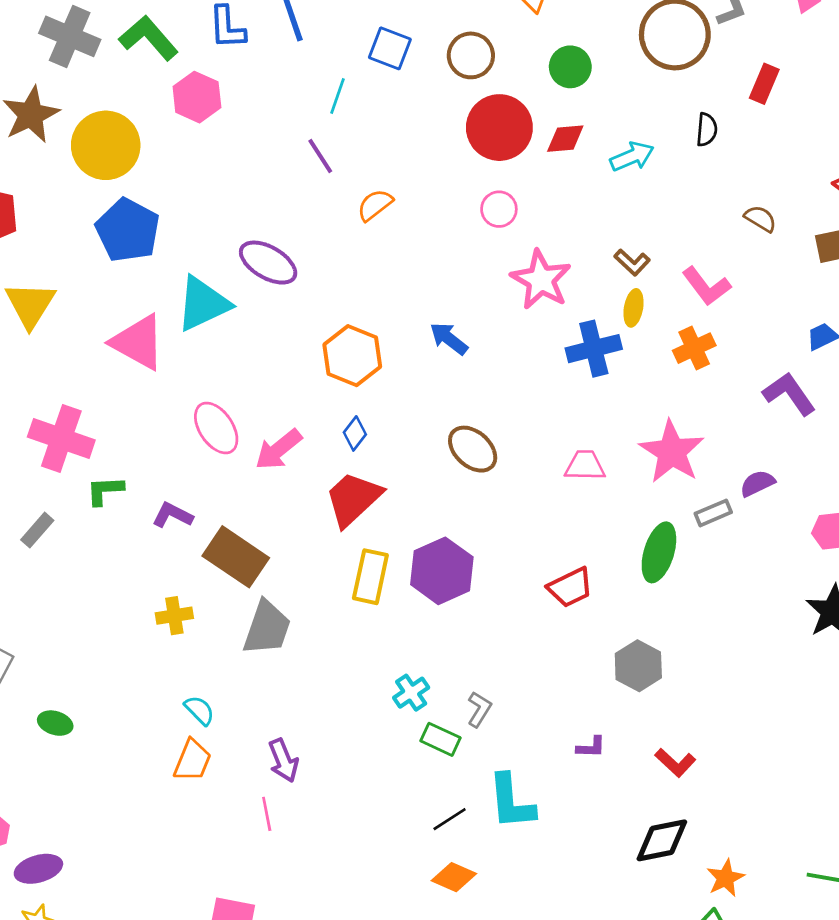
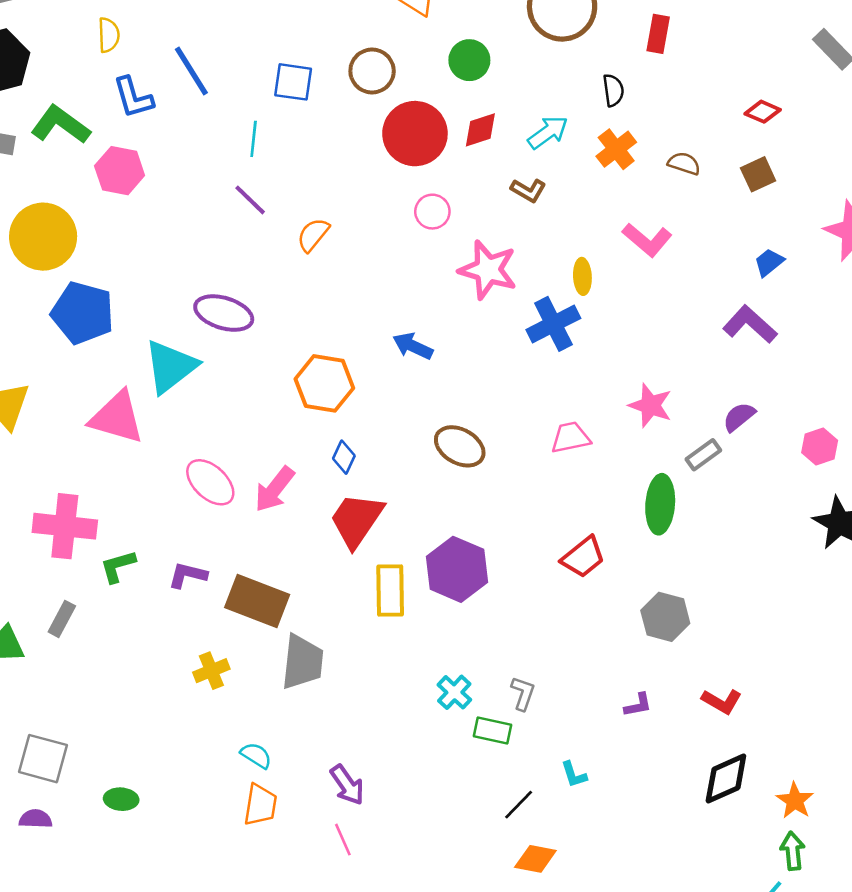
brown L-shape: (632, 262) -> (528, 190), moved
orange cross: (694, 348) -> (616, 149), moved
pink star: (672, 452) -> (650, 405), size x0.7
cyan L-shape: (511, 802) -> (574, 775), size x0.5

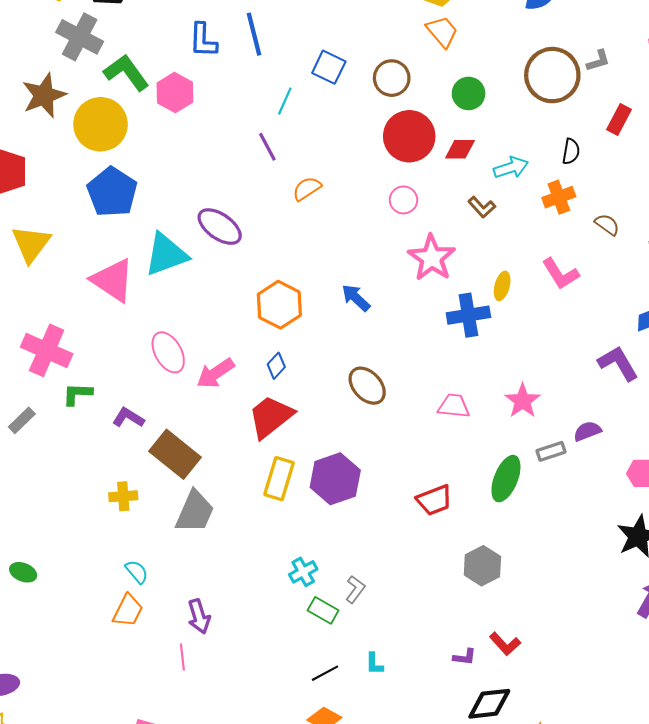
green L-shape: (61, 125) -> (126, 73), moved
purple L-shape: (638, 705) -> (465, 657), moved

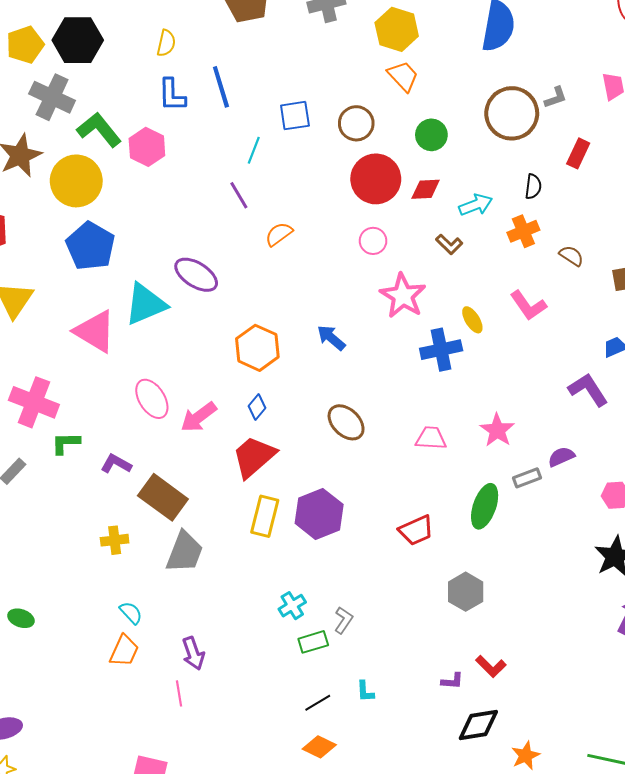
blue square: (329, 67) -> (295, 116), turned -32
yellow ellipse: (502, 286) -> (472, 320), turned -44
green rectangle: (323, 610) -> (313, 642), turned -44

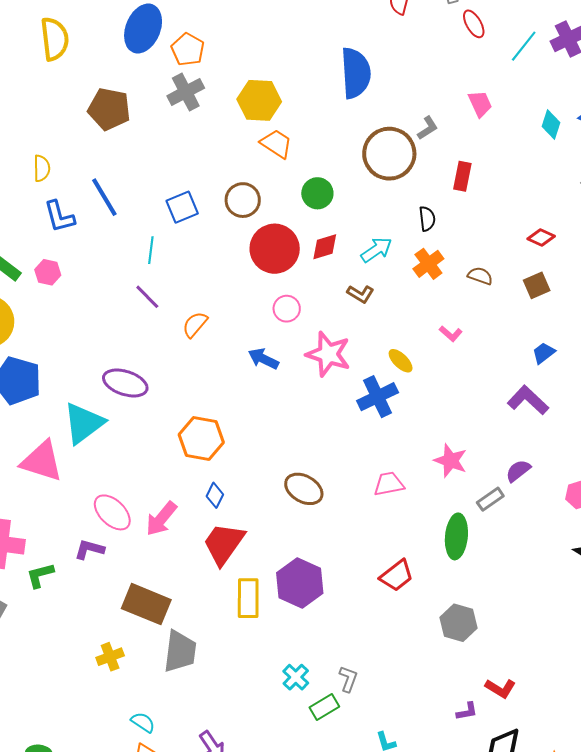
pink hexagon: (147, 147) -> (48, 272), size x0.7
pink L-shape: (528, 305) -> (451, 334), size x0.6
blue arrow: (331, 338) -> (263, 359), moved
purple L-shape: (116, 464) -> (89, 549), moved

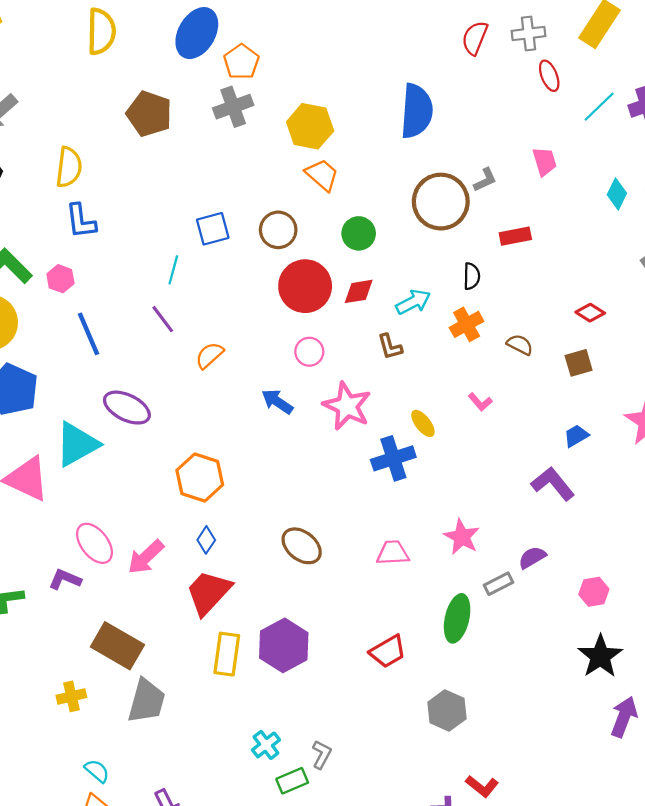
yellow semicircle: (42, 168) -> (69, 167), size x1.4
red rectangle: (462, 176) -> (515, 236), turned 60
blue line: (104, 197) -> (88, 334), moved
brown L-shape: (360, 294) -> (390, 347), turned 36

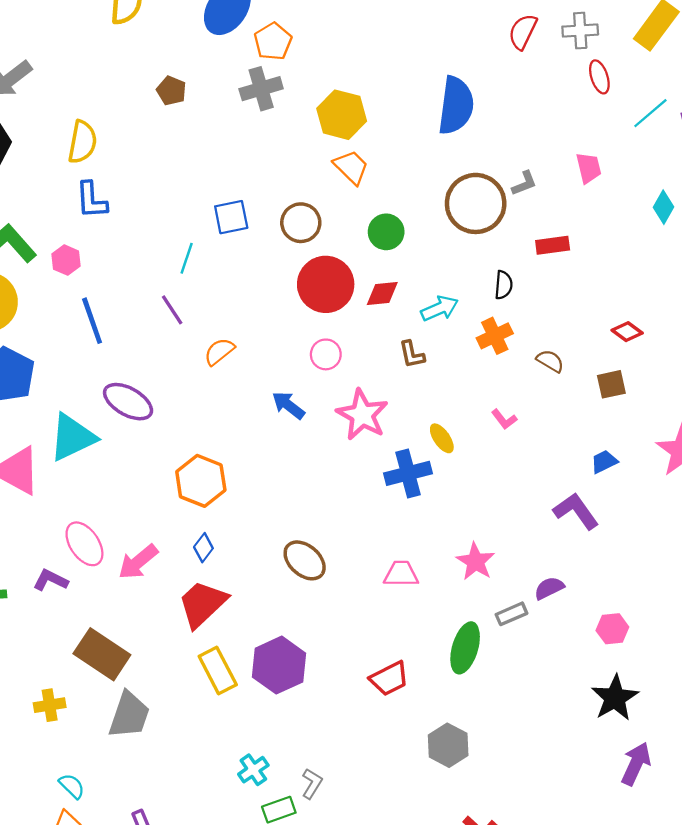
brown pentagon: (149, 114) -> (171, 91), size x0.6
yellow rectangle: (227, 654) -> (218, 670), turned -39

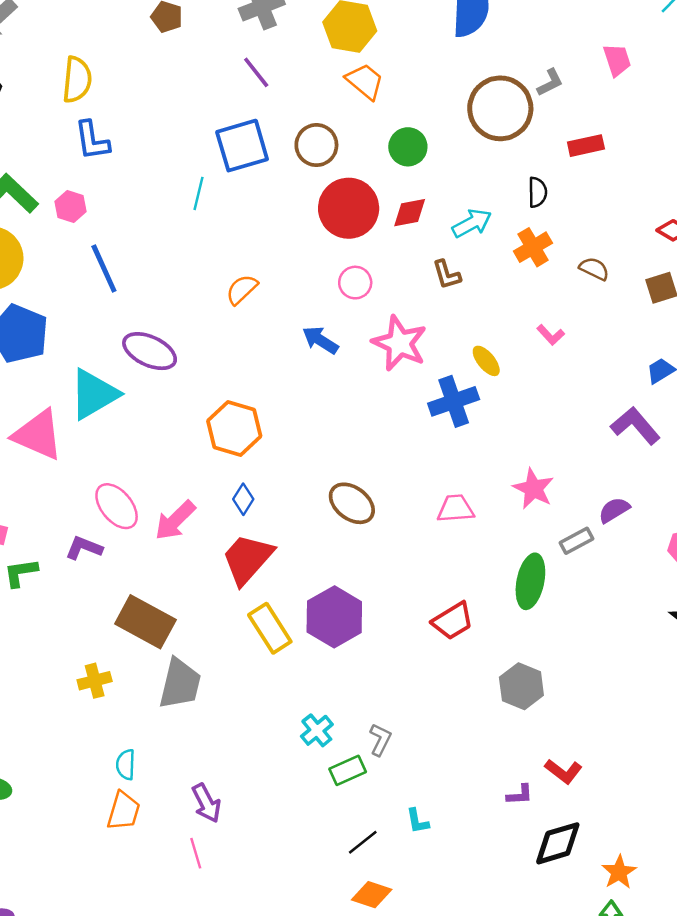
blue square: (231, 217) -> (242, 146), size x1.4
purple line: (172, 310) -> (256, 72), moved
cyan semicircle: (72, 786) -> (126, 765), turned -128

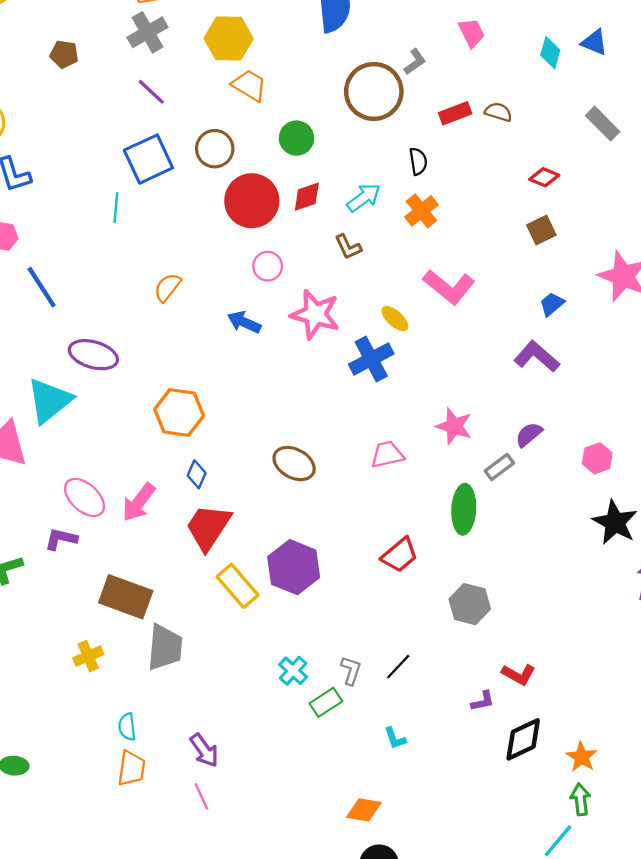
brown semicircle: (594, 269) -> (498, 112), moved
pink L-shape: (551, 335) -> (449, 287), size x2.0
black line: (363, 842) -> (398, 667), moved

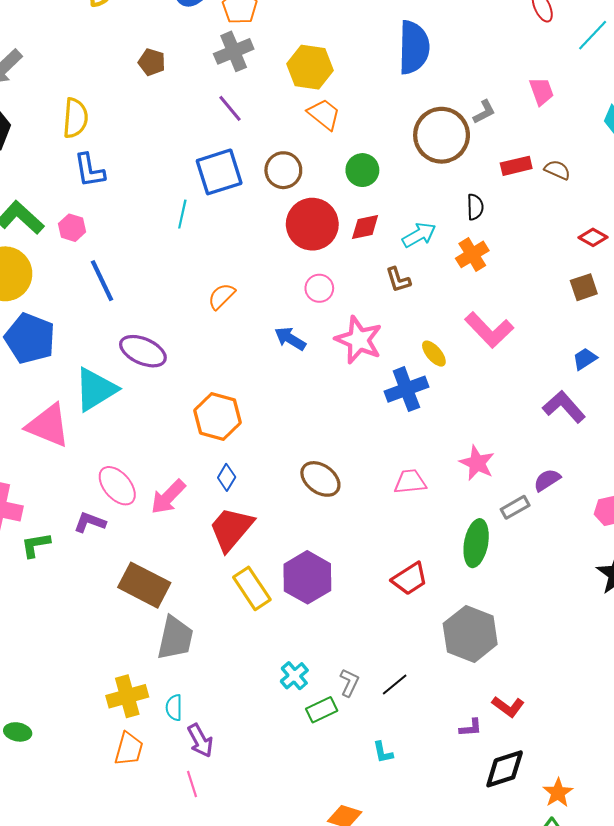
gray hexagon: (470, 604) -> (470, 634), size x1.4
yellow cross: (88, 656) -> (127, 696), moved, size x1.4
cyan semicircle: (127, 727) -> (174, 708), moved

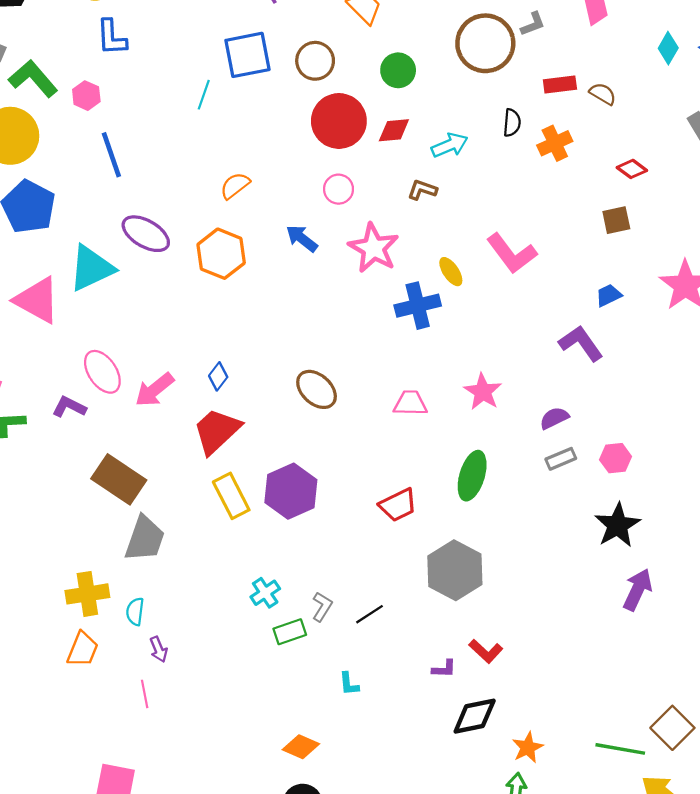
orange cross: (472, 254) -> (555, 143), moved
brown L-shape: (398, 280) -> (422, 190), turned 120
orange hexagon: (218, 417) -> (221, 254), moved
gray rectangle: (515, 507) -> (561, 459), moved
purple arrow: (200, 741) -> (159, 649), size x0.7

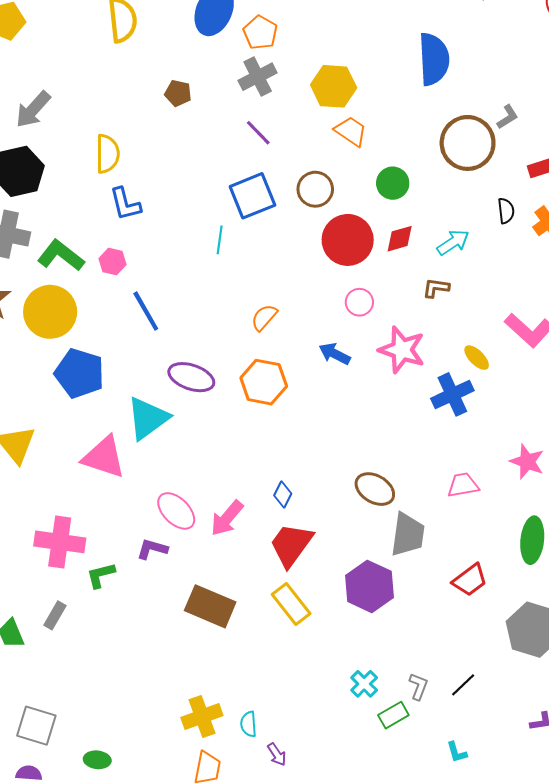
yellow rectangle: (231, 496) -> (291, 604), moved
gray trapezoid: (145, 539) -> (408, 535), moved

